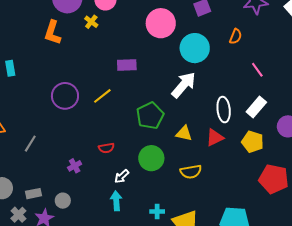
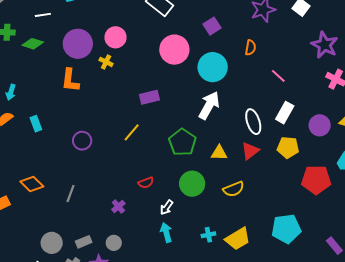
purple circle: (65, 96) -> (82, 141), moved, size x0.7

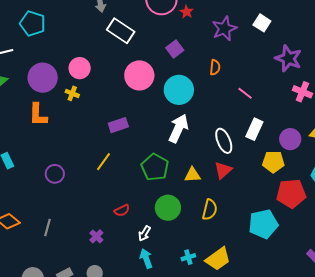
yellow pentagon: (288, 147) -> (273, 162), moved
yellow semicircle: (234, 189) -> (210, 210), turned -50
cyan pentagon: (286, 229) -> (263, 224), moved

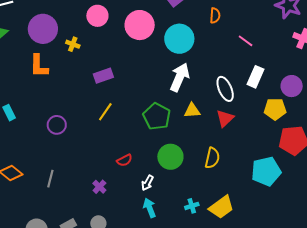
pink circle: (80, 68) -> (97, 16), moved
purple rectangle: (118, 125) -> (103, 76), moved
yellow triangle: (192, 175) -> (192, 111), moved

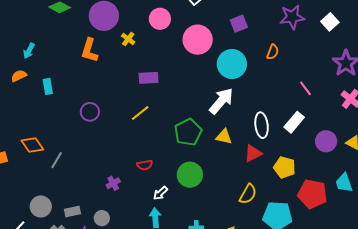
pink line: (246, 41) -> (305, 88), moved
yellow pentagon: (275, 109) -> (285, 167), moved
yellow semicircle: (212, 158) -> (248, 194), moved
gray line: (50, 179) -> (57, 160), moved

